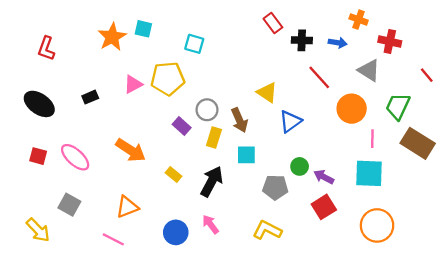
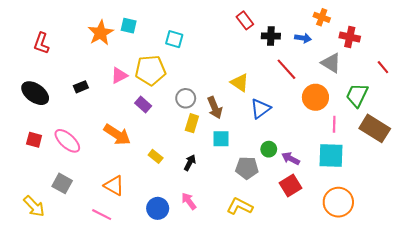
purple rectangle: (182, 126) -> (143, 105), moved
black arrow: (212, 181) -> (190, 163), size x0.6
orange triangle: (127, 207) -> (114, 186), turned 50

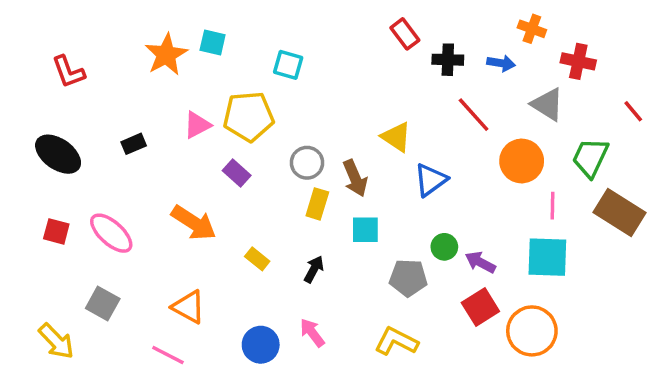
red L-shape: (41, 43) -> (68, 72), turned -40
orange circle: (338, 202) -> (532, 331), moved

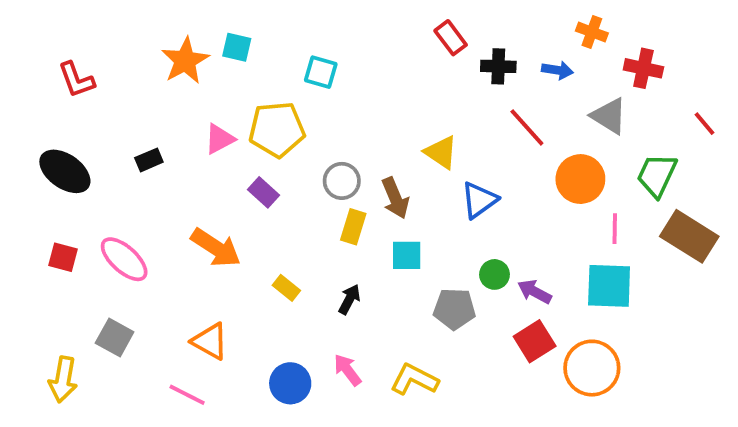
yellow arrow: (56, 341) -> (63, 379), turned 54
yellow L-shape: (396, 341) -> (414, 379), moved

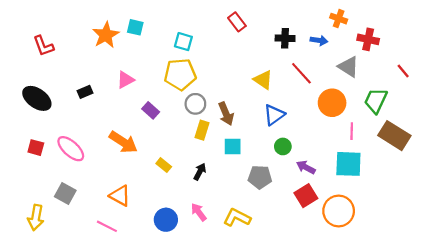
red rectangle: (451, 38) -> (237, 22), moved
yellow pentagon: (277, 129) -> (180, 74), moved
yellow triangle: (441, 152) -> (263, 80), moved
green circle: (494, 274) -> (283, 146), moved

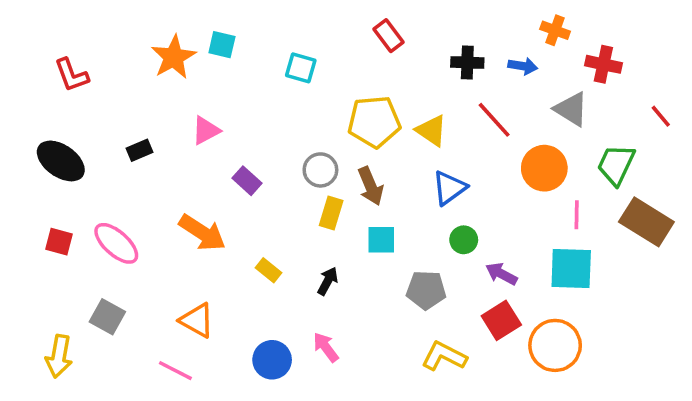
yellow pentagon: (180, 74) -> (374, 122), moved
yellow L-shape: (237, 218) -> (444, 356), moved

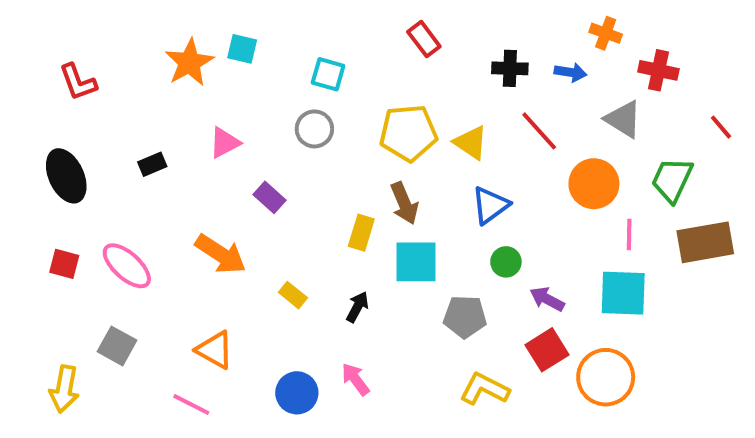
black ellipse: (61, 161) -> (66, 176), turned 30
gray circle: (320, 170) -> (314, 129), moved
brown rectangle: (646, 222) -> (705, 242), turned -42
cyan square: (381, 240) -> (416, 262), size x1.4

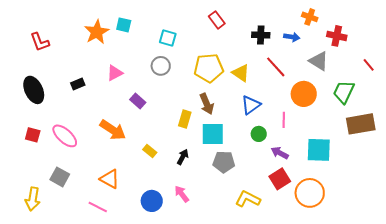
pink line: (629, 235) -> (284, 120), moved
gray pentagon: (465, 317) -> (224, 162), moved

